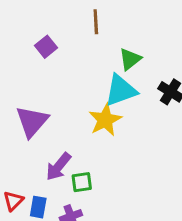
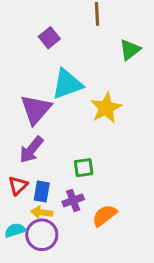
cyan triangle: (121, 90) -> (67, 84), moved
purple arrow: (58, 167) -> (31, 150), moved

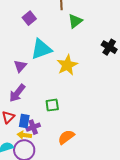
green triangle: (130, 50) -> (75, 21), moved
purple triangle: (36, 109) -> (20, 66), size x0.6
purple cross: (73, 200) -> (33, 127), moved

